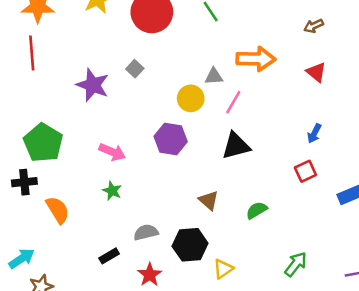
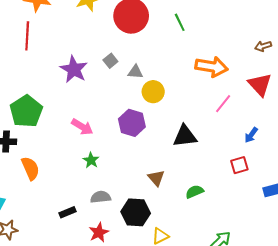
red triangle: (316, 72) -> (260, 85), size x1.4
gray triangle: (214, 76) -> (135, 72), moved
pink line: (233, 102) -> (223, 104), moved
green star: (112, 191) -> (91, 160), moved

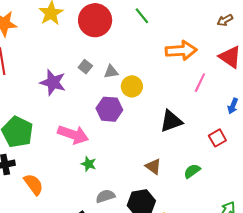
purple hexagon: (132, 123) -> (109, 109), moved
pink arrow: (82, 127) -> (73, 134), size x1.4
red square: (239, 165) -> (217, 138), moved

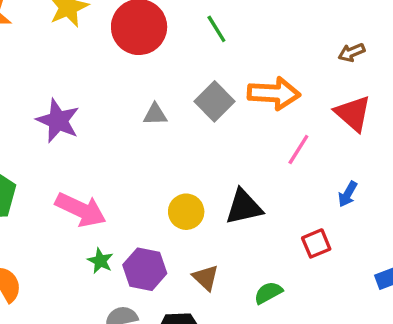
gray square: (85, 67) -> (215, 101), moved, size x1.6
yellow circle: (132, 86) -> (186, 212), moved
purple hexagon: (109, 109) -> (145, 269), moved

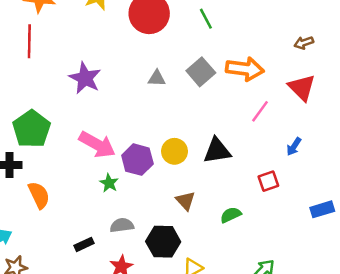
purple hexagon: (145, 269) -> (137, 160), moved

